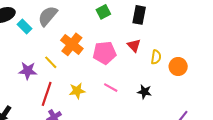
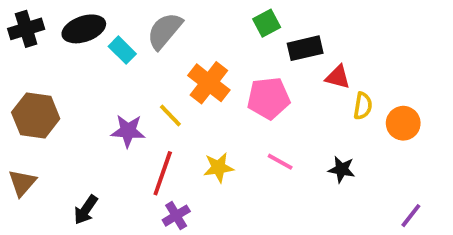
black rectangle: (139, 15) -> (305, 48), moved, turned 66
red triangle: (134, 45) -> (338, 77), moved, turned -32

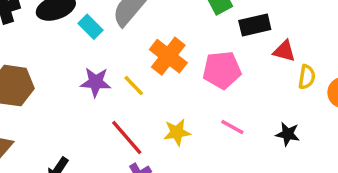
purple star: (128, 131) -> (96, 82), moved
red line: (163, 173) -> (127, 137), turned -60

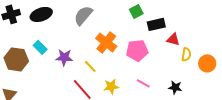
cyan rectangle: (90, 27) -> (40, 47), moved
yellow line: (134, 86) -> (90, 66), moved

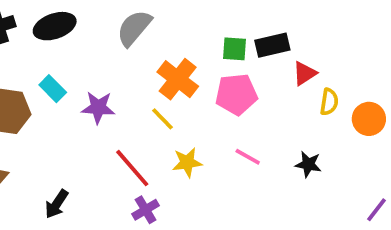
green square: (136, 11) -> (234, 49), moved, turned 32
red triangle: (173, 39) -> (305, 73), turned -48
yellow line: (90, 66) -> (163, 119), moved

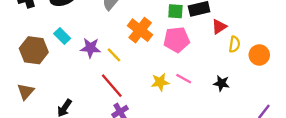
yellow line: (163, 119) -> (114, 55), moved
yellow star: (187, 162) -> (160, 82), moved

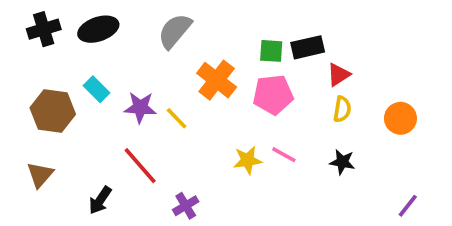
yellow semicircle: (234, 44) -> (342, 109), moved
red line: (112, 86) -> (140, 166), moved

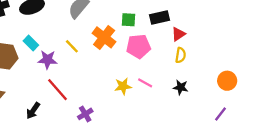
green square: (271, 51) -> (128, 20), moved
purple star: (140, 107) -> (47, 60), moved
yellow line: (177, 118) -> (72, 46), moved
orange circle: (400, 118) -> (227, 81), moved

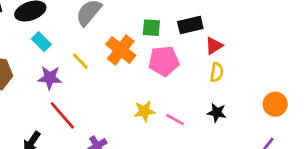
cyan rectangle: (31, 43) -> (41, 42), moved
pink line: (145, 83) -> (175, 120), moved

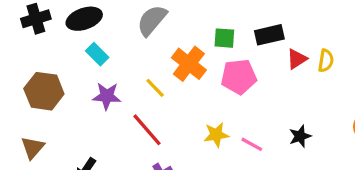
yellow line: (80, 61) -> (155, 88), moved
yellow semicircle: (217, 72) -> (326, 61), moved
black star: (217, 113) -> (300, 136), turned -30
red line: (62, 115) -> (147, 130), moved

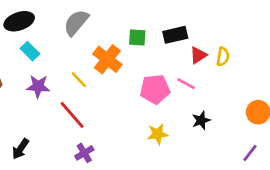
pink pentagon: (239, 77) -> (155, 89), moved
yellow star: (216, 135) -> (158, 134), moved
pink line: (252, 144) -> (186, 84), moved

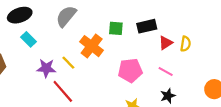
pink line: (186, 84) -> (166, 71), moved
purple star: (38, 86) -> (46, 68), moved

